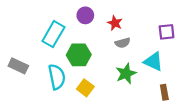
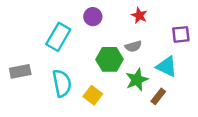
red star: (115, 23) -> (139, 15), moved
green hexagon: (79, 55) -> (109, 59), moved
gray rectangle: (18, 66) -> (20, 71), turned -36
brown rectangle: (164, 92) -> (158, 96), moved, turned 48

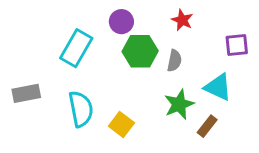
gray semicircle: (133, 46) -> (174, 61), turned -63
green hexagon: (109, 59) -> (140, 51), moved

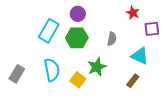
red star: (182, 20) -> (133, 13), moved
green hexagon: (140, 51) -> (77, 38), moved
gray rectangle: (26, 93) -> (17, 74), moved, turned -48
green star: (179, 104) -> (97, 67), moved

